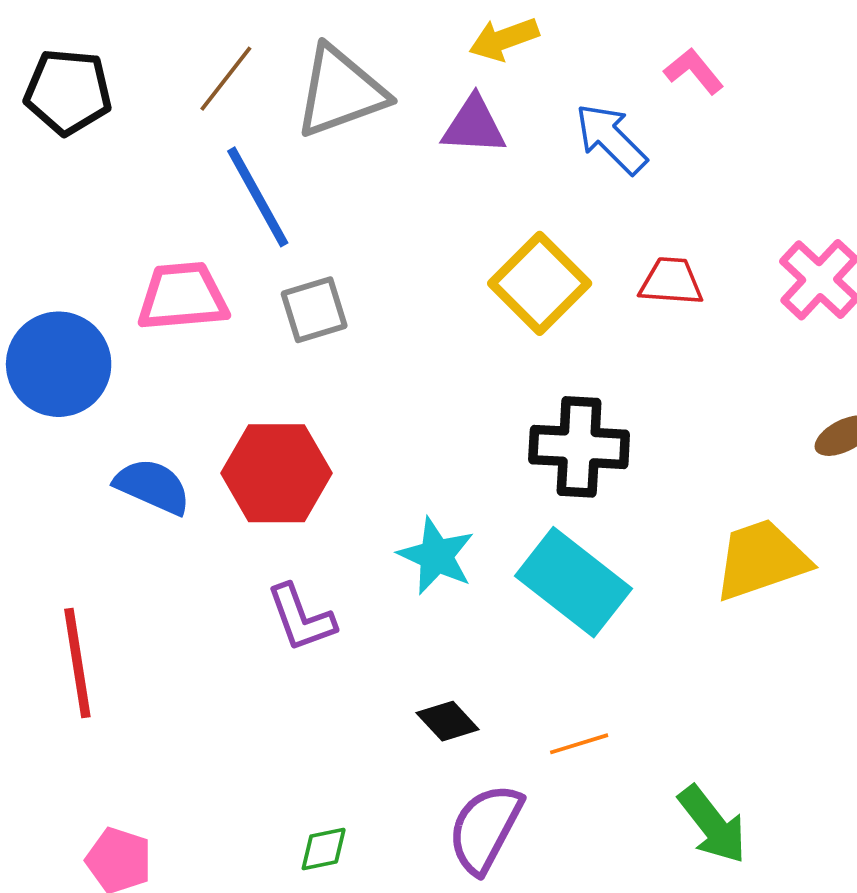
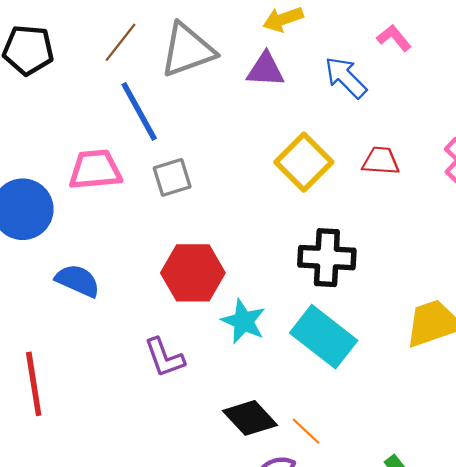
red hexagon: (277, 473) -> (193, 273), moved
black diamond: (448, 721) -> (250, 418), size x1.5
orange line: (579, 744) -> (306, 431), moved, turned 60

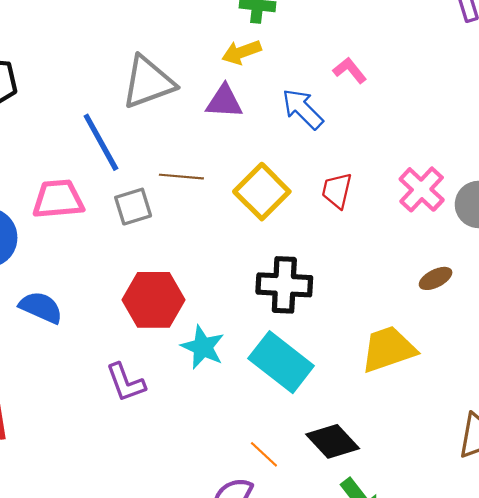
brown line: (120, 42) -> (181, 177), moved, turned 57
red trapezoid: (381, 161) -> (337, 191), turned -81
black diamond: (250, 418) -> (333, 441), moved

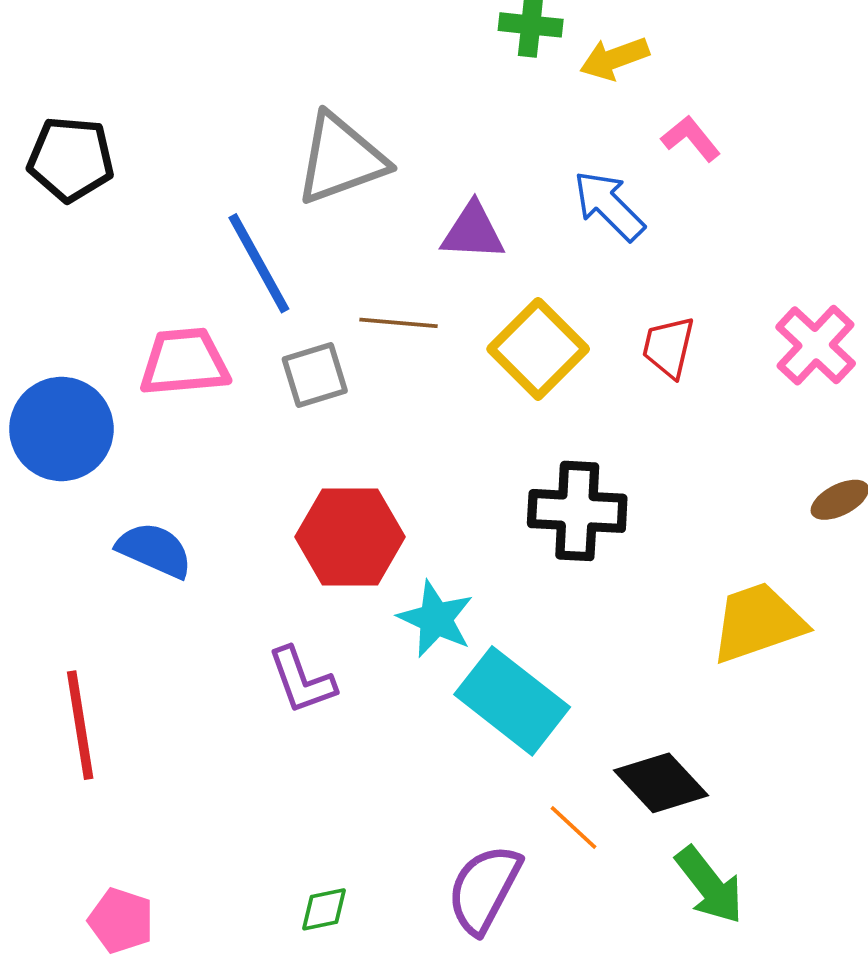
yellow arrow: (241, 52) -> (614, 58), moved
purple triangle: (224, 101) -> (473, 232), moved
cyan rectangle: (281, 362) -> (512, 701), moved
orange line: (264, 454) -> (574, 827), moved

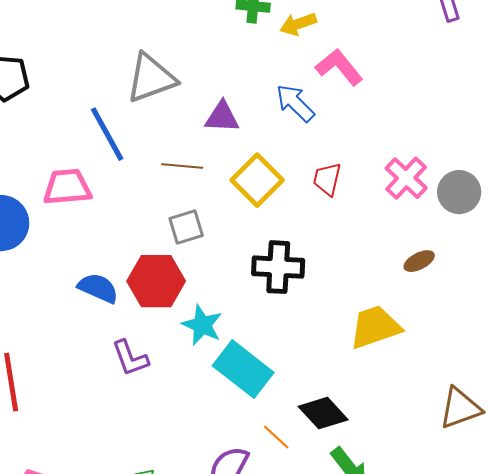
pink L-shape: (691, 139) -> (339, 67), size x1.5
gray square: (315, 375) -> (186, 227), moved
blue semicircle: (155, 550) -> (98, 288), moved

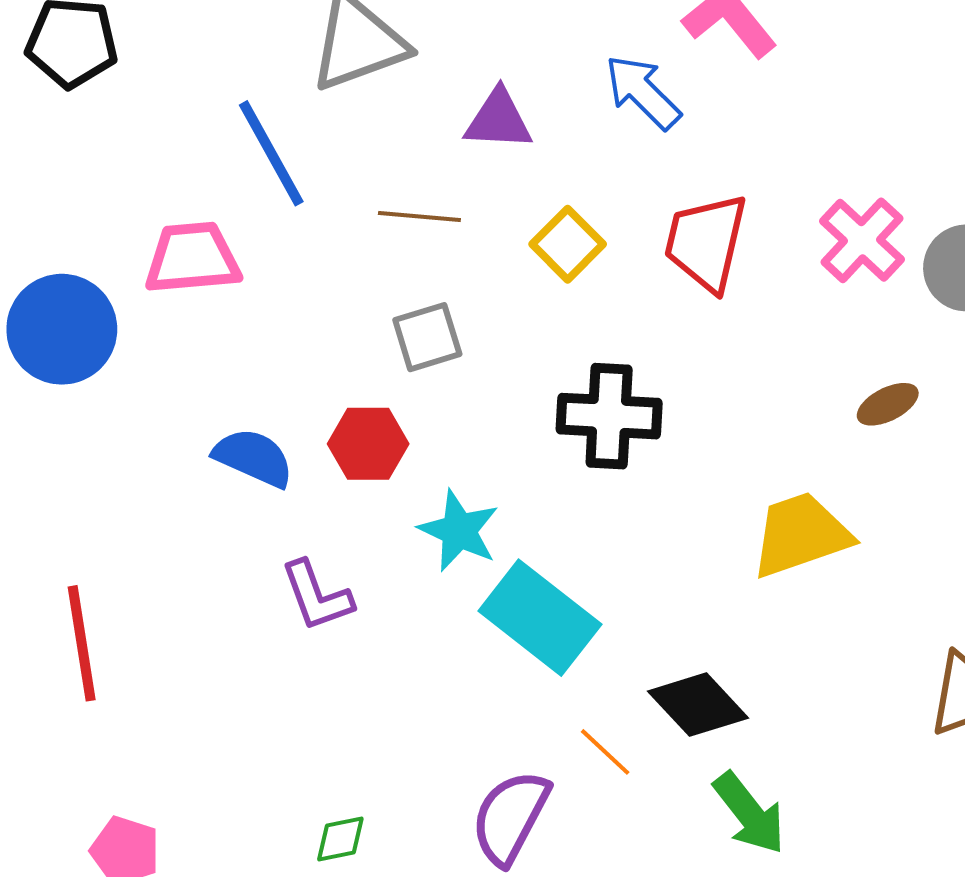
red trapezoid: (327, 179) -> (706, 242), size x1.5
yellow square: (257, 180) -> (568, 244), size x0.7
red hexagon: (156, 281) -> (368, 444), size x0.7

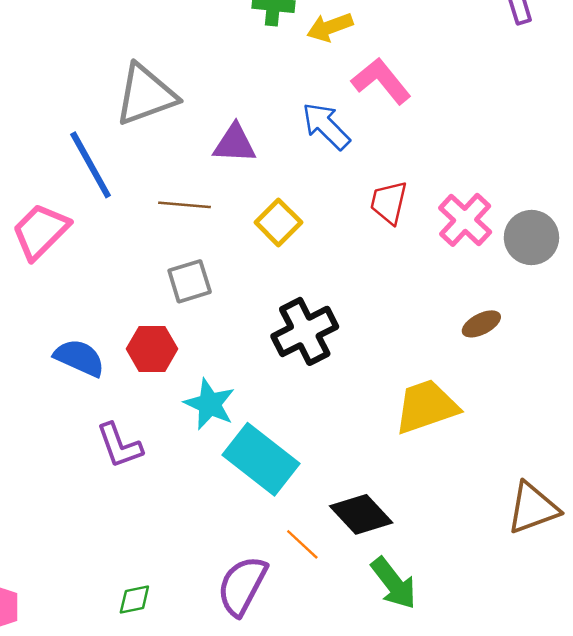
red trapezoid: (706, 242) -> (389, 202), moved, size x0.7
pink trapezoid: (192, 258) -> (40, 231), turned -40
black cross: (609, 416) -> (305, 331), turned -30

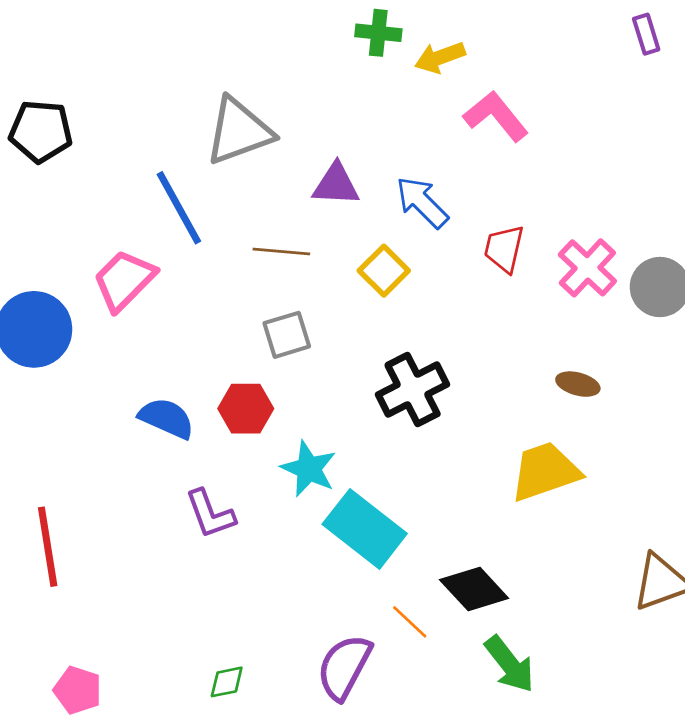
blue arrow: (326, 126) -> (422, 202), moved
brown ellipse: (481, 324) -> (578, 384), moved, turned 42

